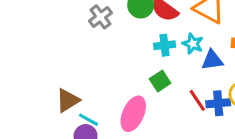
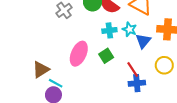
blue triangle: (212, 60) -> (143, 41), turned -42
blue cross: (218, 103) -> (137, 83), moved
pink ellipse: (133, 114) -> (79, 54), moved

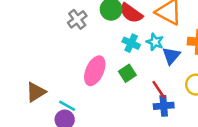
cyan cross: (109, 30) -> (131, 43), turned 32
brown triangle: (41, 69) -> (36, 92), moved

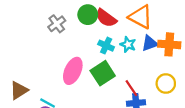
blue triangle: (171, 56) -> (150, 43), moved, turned 30
green square: (127, 73) -> (103, 73), size x1.5

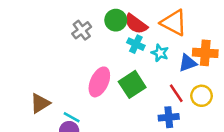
blue triangle: (150, 43) -> (188, 63), moved
cyan cross: (106, 46) -> (136, 44), moved
red line: (131, 88) -> (176, 93), moved

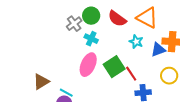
green circle: (116, 20) -> (91, 16), moved
cyan cross: (136, 44) -> (91, 39), moved
red line: (176, 93) -> (131, 74), moved

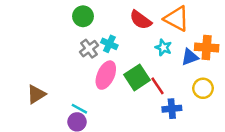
green circle: (91, 16) -> (83, 16), moved
gray cross: (74, 24) -> (89, 49), moved
brown triangle: (41, 82) -> (36, 94), moved

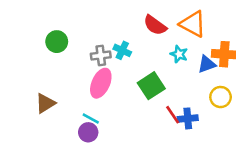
green circle: (83, 16) -> (57, 42), moved
gray cross: (89, 49) -> (101, 55), turned 30
pink ellipse: (106, 75) -> (101, 83), moved
red line: (157, 86) -> (173, 115), moved

